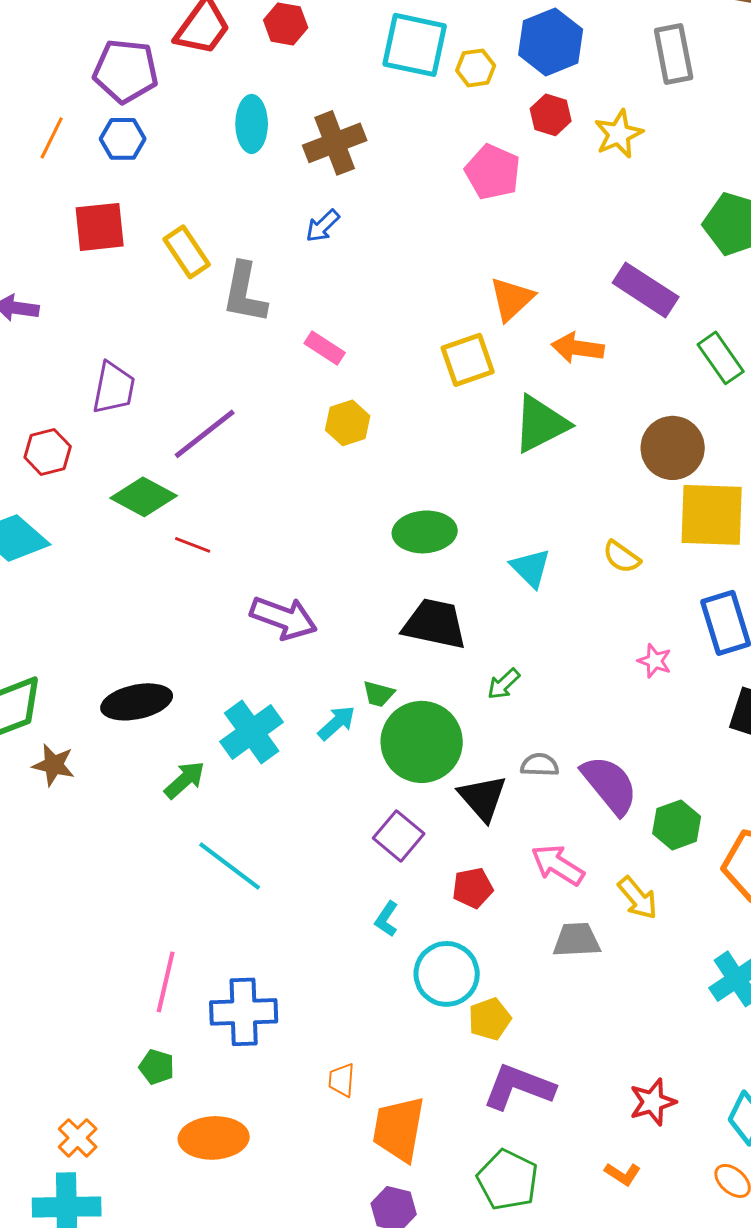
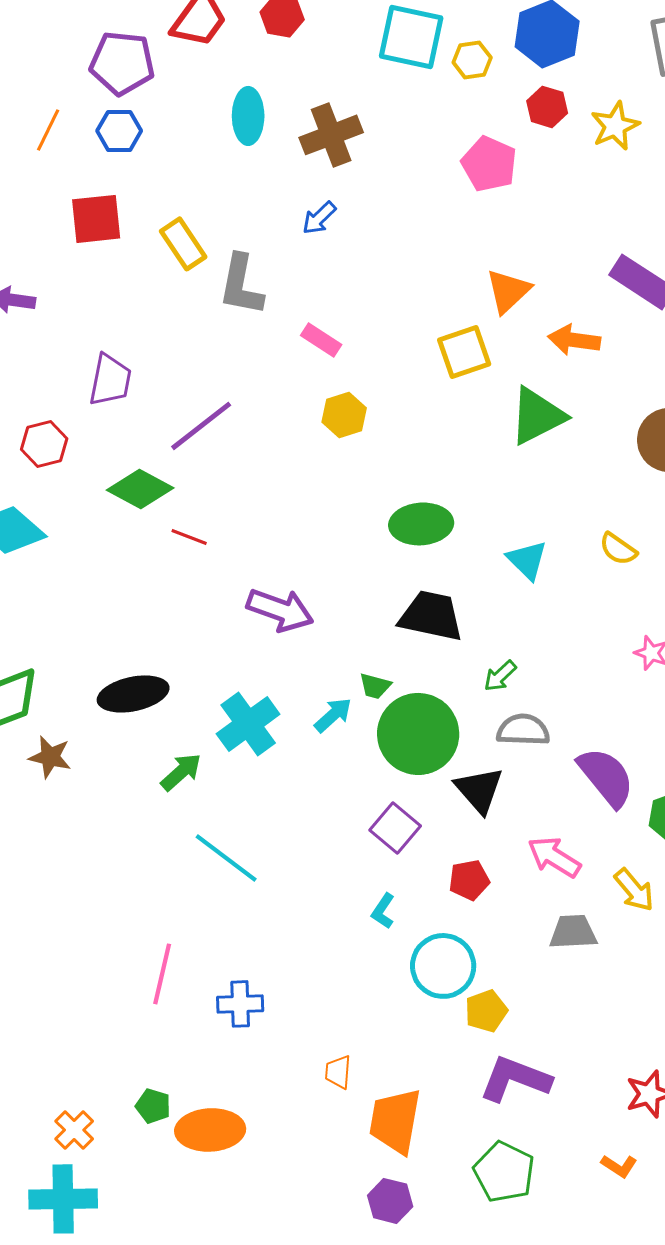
gray semicircle: (540, 765) -> (523, 730), moved, size x1.4
blue cross: (244, 1012) -> (240, 1004), size x0.7
green pentagon: (157, 1067) -> (153, 1106), moved

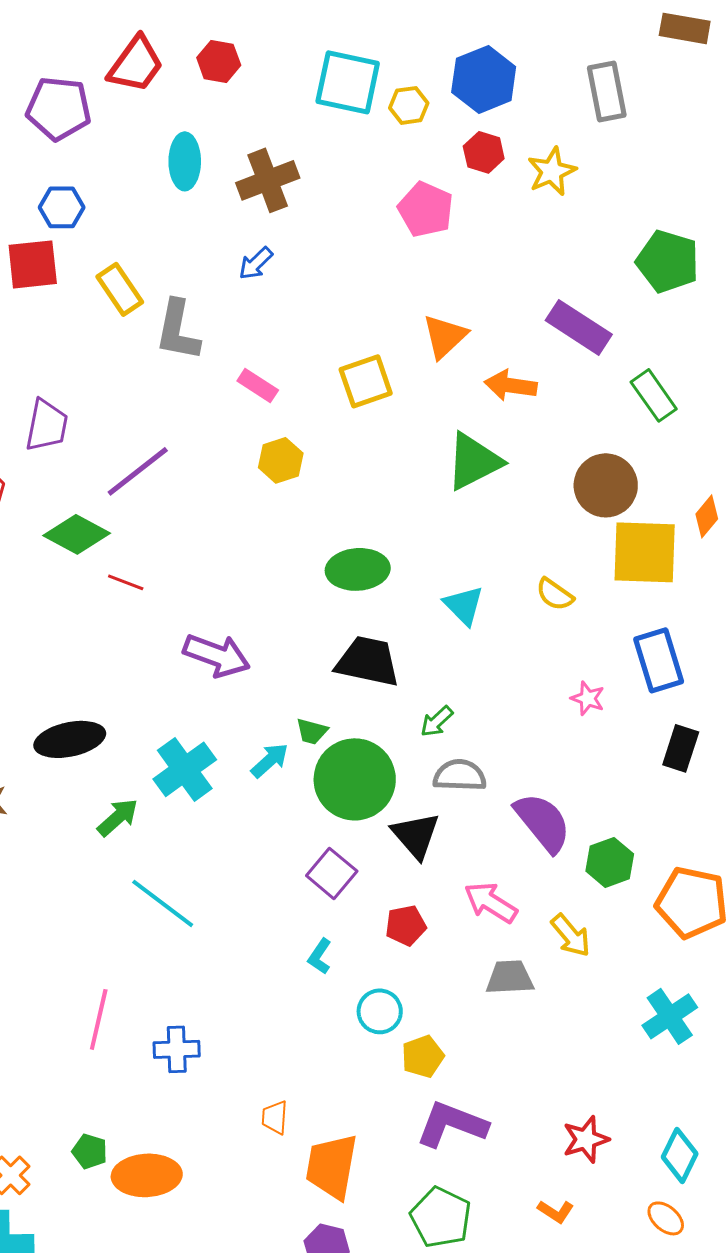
blue hexagon: (119, 131) -> (62, 207), moved
yellow square: (464, 352) -> (366, 381), moved
cyan circle: (443, 966) -> (380, 1011), size x0.7

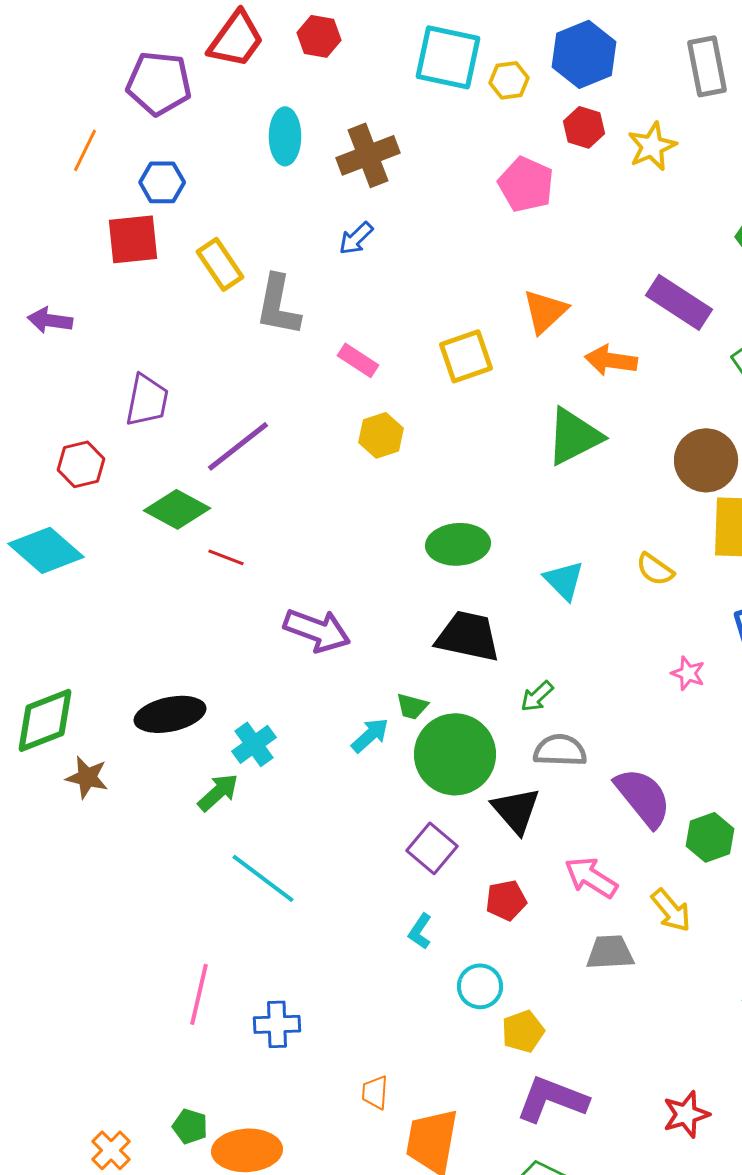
cyan cross: (185, 769) -> (254, 744), moved, size x0.7

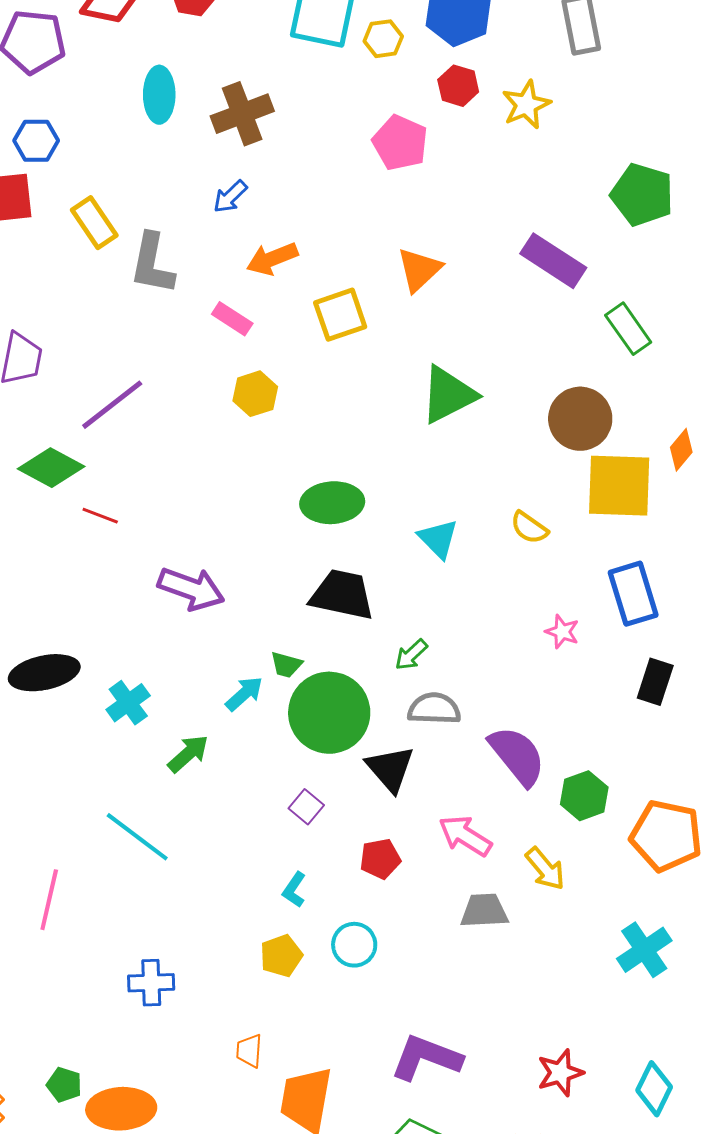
orange arrow: (611, 360) -> (272, 259), moved, turned -30
green arrow: (218, 792) -> (188, 754), moved
purple square: (432, 848) -> (306, 807), size x0.7
pink line: (199, 994) -> (49, 900), moved
yellow pentagon: (523, 1031) -> (281, 956), moved

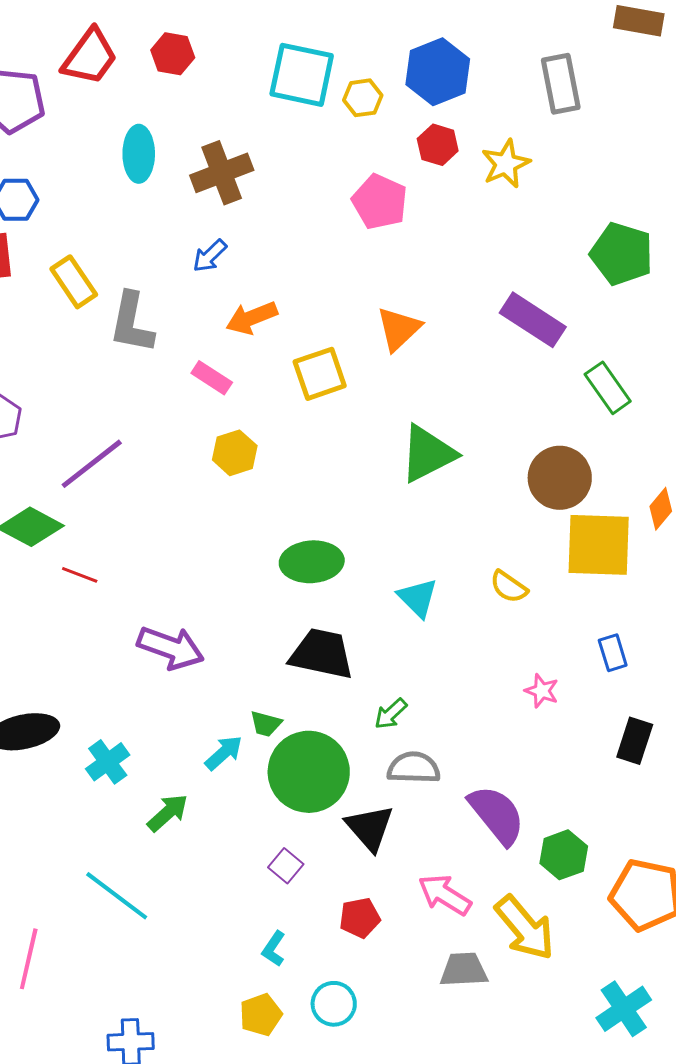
blue rectangle: (633, 594) -> (613, 653), size x0.6
yellow arrow: (545, 869) -> (525, 928), size x1.5

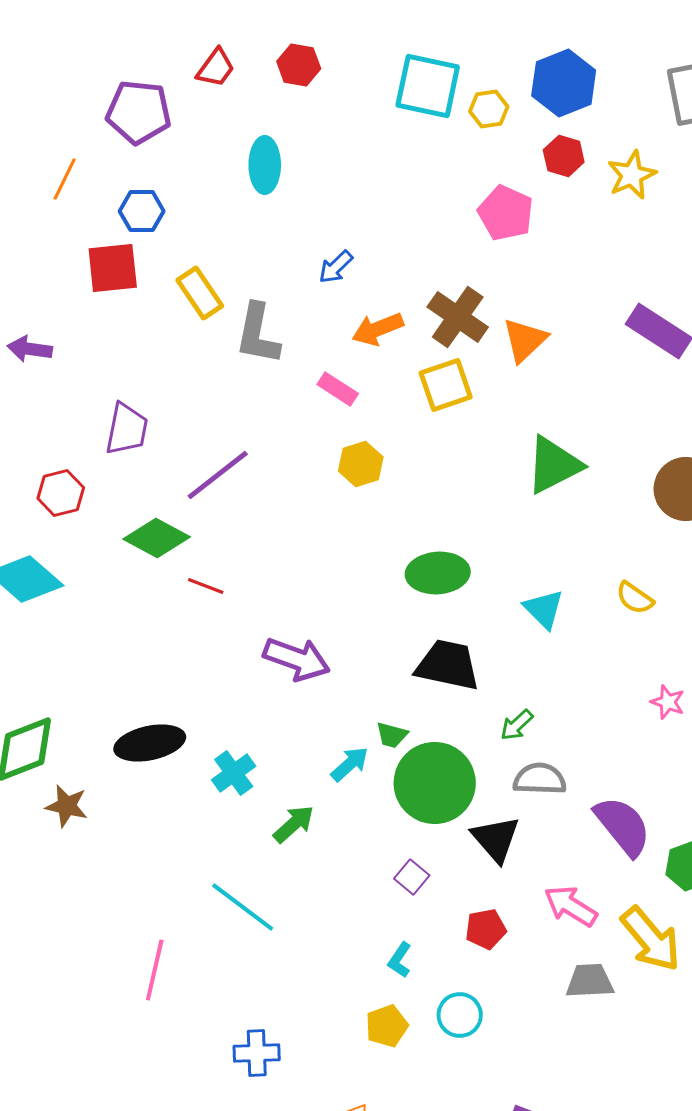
red trapezoid: (90, 57) -> (216, 68), size x0.7
brown cross: (222, 173) -> (458, 317), moved, turned -34

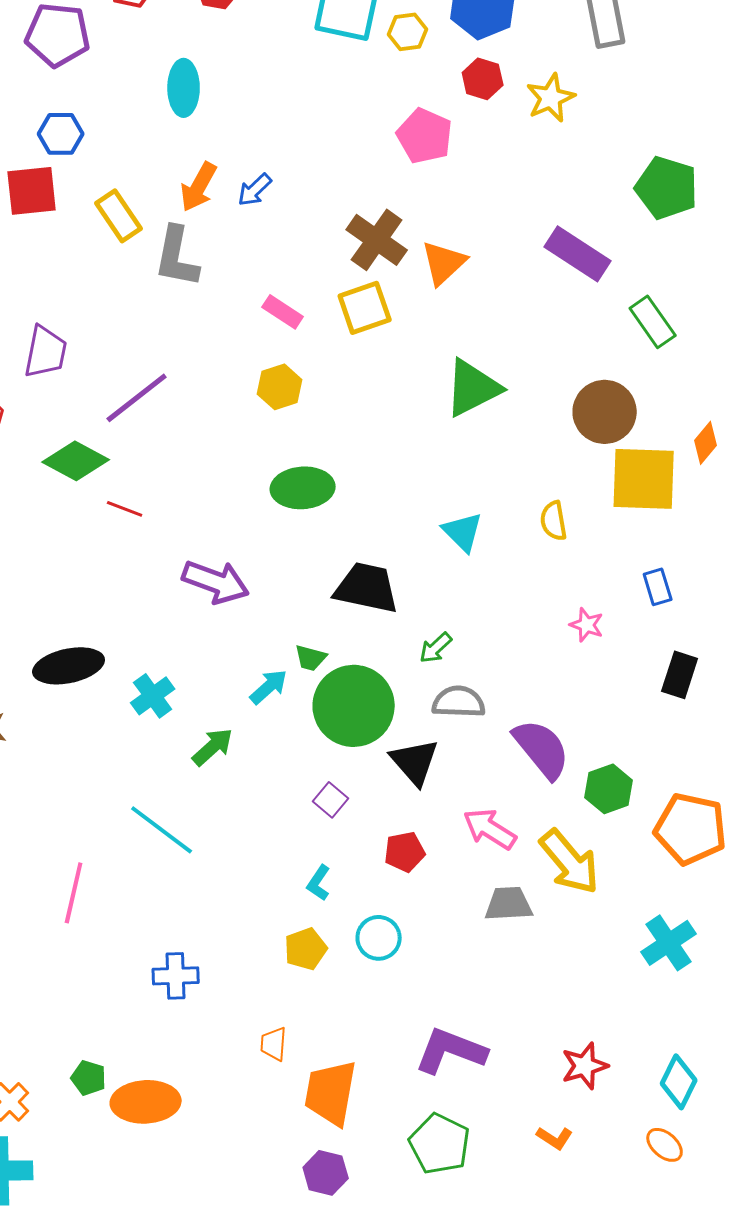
orange arrow: (378, 329) -> (199, 187), moved, turned -39
pink rectangle: (338, 389) -> (283, 312), moved
green ellipse: (438, 573) -> (303, 488), moved
yellow semicircle: (635, 598) -> (554, 521), turned 45

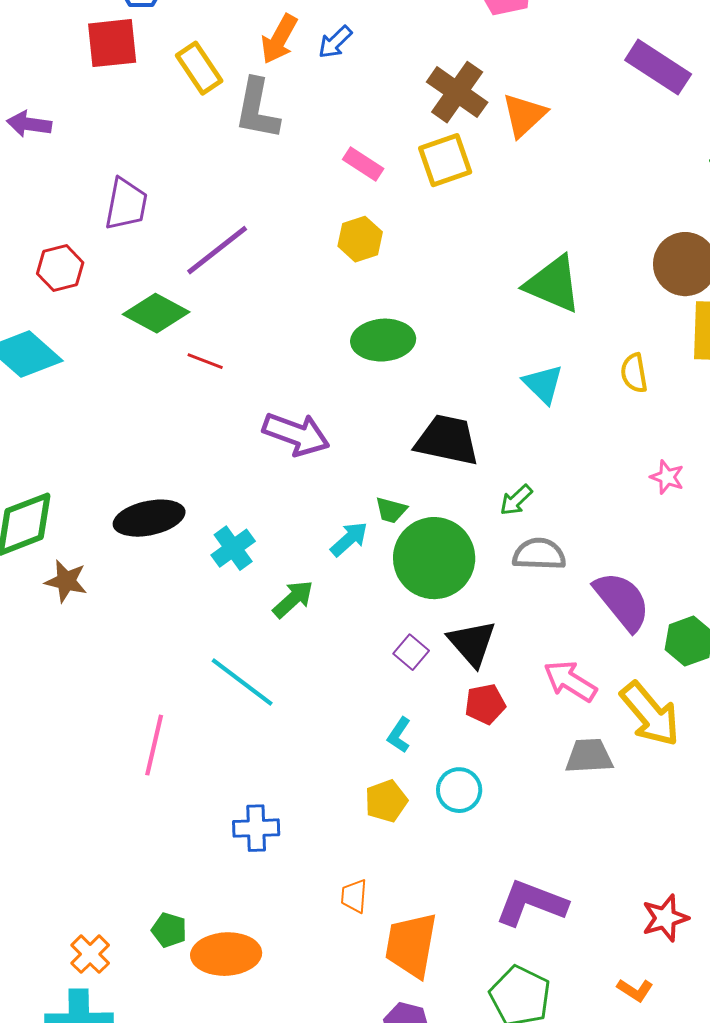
purple rectangle: (578, 254) -> (658, 67), moved
green triangle: (473, 388) -> (553, 284), moved, turned 50
black triangle: (415, 762) -> (472, 643), moved

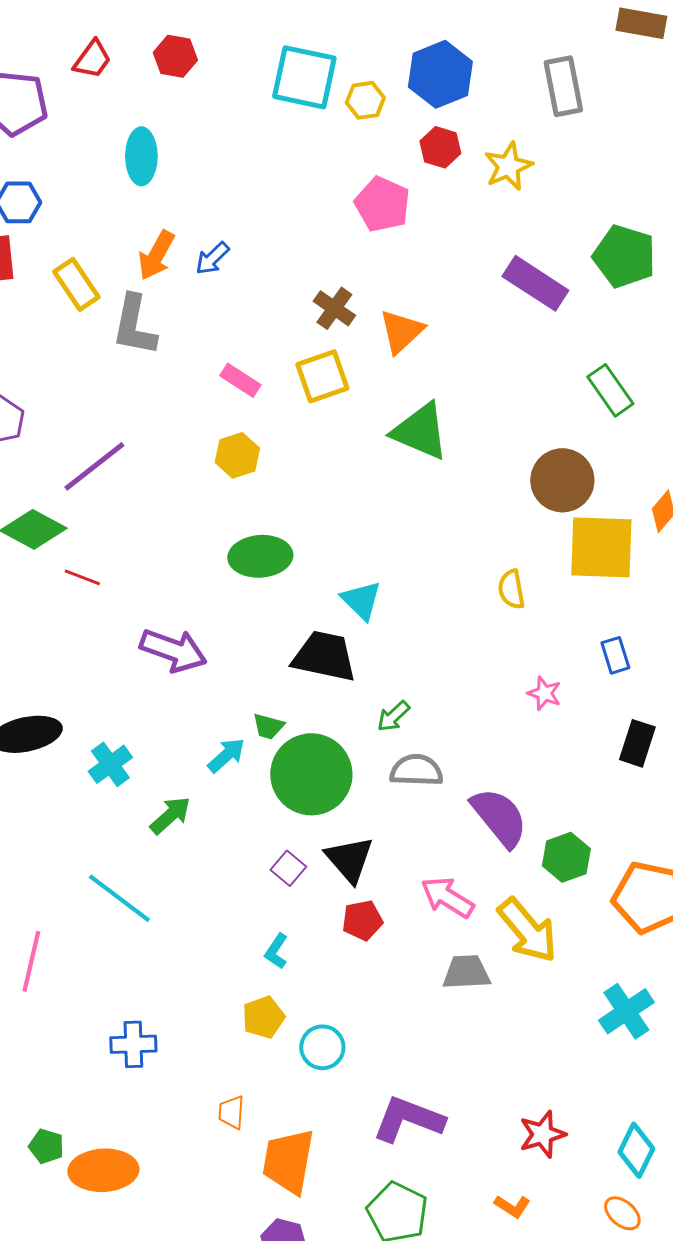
brown cross: (457, 92) -> (334, 308), size x0.7
green triangle: (553, 284) -> (420, 431), moved
cyan triangle: (543, 384) -> (361, 600), moved
cyan circle: (459, 790) -> (322, 1047), moved

